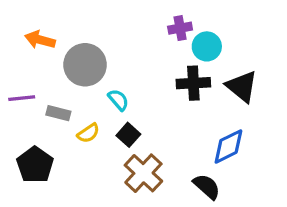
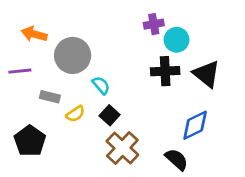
purple line: (22, 98) -> (20, 71), moved

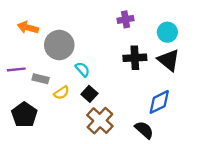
cyan circle: (177, 40) -> (167, 32), moved
purple line: (20, 71) -> (16, 69), moved

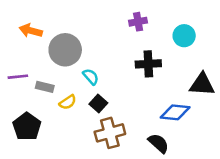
black triangle: (169, 60) -> (202, 84), moved, turned -35
blue diamond: (159, 102) -> (175, 112), turned 32
brown cross: (100, 121) -> (110, 133), turned 32

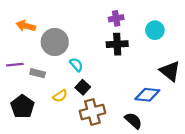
black cross: (148, 64) -> (117, 44), moved
black triangle: (202, 84) -> (170, 71), turned 35
yellow semicircle: (68, 102) -> (60, 96), moved

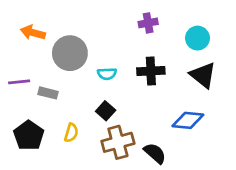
black cross: (117, 44) -> (151, 71), moved
cyan semicircle: (76, 65) -> (107, 74), moved, turned 128
black triangle: (170, 71) -> (203, 75), moved
yellow semicircle: (60, 96) -> (71, 133), moved, turned -40
black semicircle: (133, 121) -> (155, 153), moved

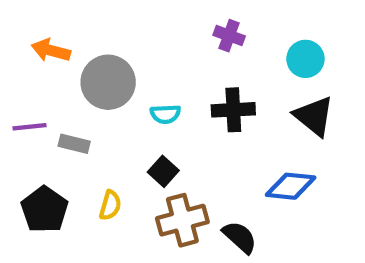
purple cross: (148, 23) -> (229, 36), turned 30

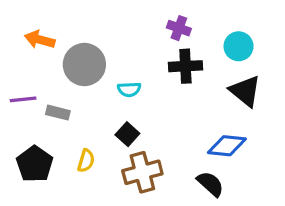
black cross: (233, 110) -> (185, 66), moved
black semicircle: (240, 237) -> (210, 184), moved

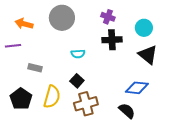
gray circle: (84, 65) -> (62, 18), moved
purple line: (23, 99) -> (13, 46), moved
yellow semicircle: (86, 161) -> (52, 97), size x1.6

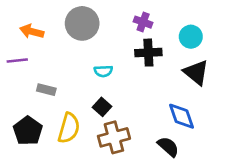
blue diamond: (137, 88) -> (182, 116), turned 65

